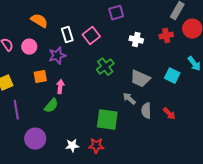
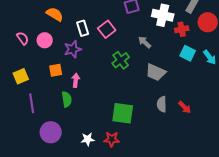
white cross: (136, 40) -> (163, 15), moved, size x1.5
cyan square: (172, 76) -> (188, 53), moved
gray arrow: (129, 99) -> (145, 42), moved
green semicircle: (51, 106) -> (67, 99), turned -49

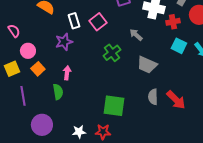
pink circle: (45, 40) -> (28, 51), moved
orange square: (56, 70) -> (38, 69), moved, turned -32
red arrow: (185, 107) -> (176, 100), size x1.5

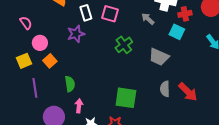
pink square: (98, 22) -> (110, 14), turned -36
gray arrow: (136, 35) -> (148, 19), moved
cyan square: (179, 46) -> (177, 32), moved
pink arrow: (67, 73) -> (79, 106), moved

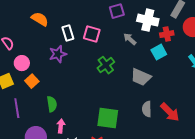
cyan square: (177, 32) -> (159, 52), turned 35

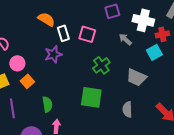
orange semicircle: (40, 19) -> (46, 19), moved
gray semicircle: (147, 109) -> (127, 109), moved
green square: (108, 118) -> (91, 97), moved

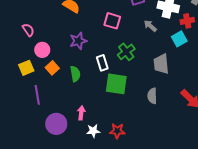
white rectangle: (63, 33) -> (102, 63), moved
gray trapezoid: (136, 77) -> (161, 64), turned 60
green semicircle: (47, 104) -> (75, 74), moved

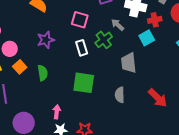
green cross: (126, 52) -> (104, 40), moved
white rectangle: (102, 63) -> (82, 48), moved
pink arrow: (81, 113) -> (57, 112), moved

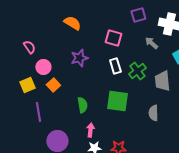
green cross: (104, 40) -> (137, 71), moved
green semicircle: (43, 73) -> (82, 105), moved

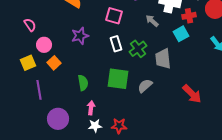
gray semicircle: (153, 113) -> (145, 86), moved, turned 49

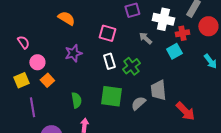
gray trapezoid: (163, 59) -> (158, 90), moved

